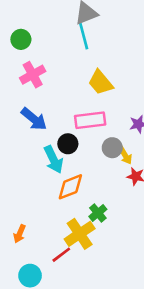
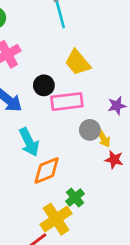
black circle: (68, 144) -> (44, 85), moved

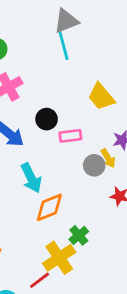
yellow trapezoid: (78, 62) -> (101, 97), moved
pink rectangle: (67, 102) -> (70, 136), size x0.7
yellow arrow: (103, 138) -> (108, 158), moved

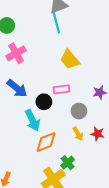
yellow trapezoid: (101, 97) -> (70, 59), moved
black circle: (47, 119) -> (44, 102), moved
yellow arrow: (108, 158) -> (78, 134), moved

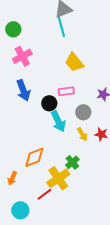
blue arrow: (17, 88) -> (23, 90), turned 30
cyan arrow: (33, 120) -> (58, 121), moved
orange diamond: (46, 142) -> (34, 157), moved

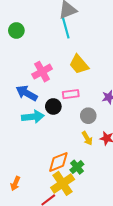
pink cross: (22, 56) -> (42, 72), moved
blue arrow: (23, 90) -> (27, 93), turned 140
cyan arrow: (58, 121) -> (33, 117), moved, turned -70
orange diamond: (34, 157) -> (58, 162), moved

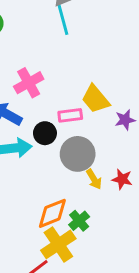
yellow trapezoid: (79, 64) -> (95, 99), moved
gray circle: (88, 116) -> (78, 154), moved, size x1.5

